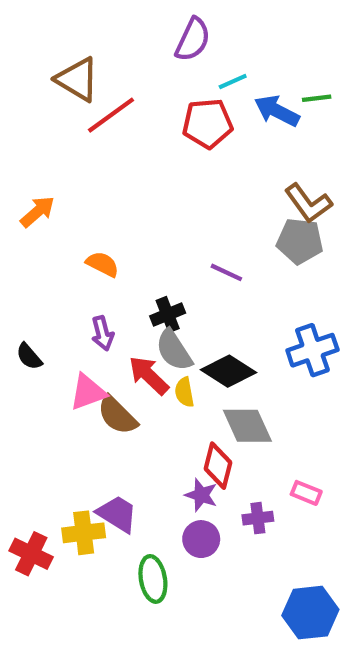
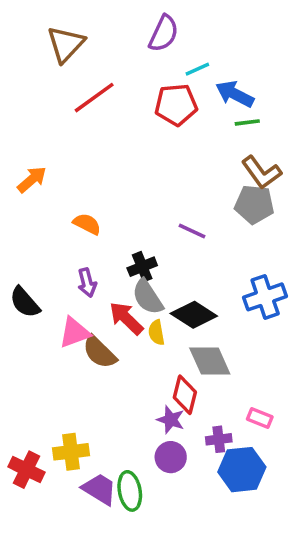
brown triangle: (77, 79) -> (66, 44), moved, turned 42
green line: (317, 98) -> (247, 122), moved
black semicircle: (29, 356) -> (25, 302), size x1.4
purple trapezoid: (117, 514) -> (99, 489), moved
blue hexagon: (310, 613) -> (242, 470), moved

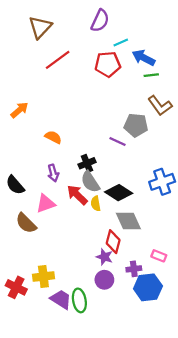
gray pentagon: (254, 204) -> (136, 125), moved
brown semicircle: (99, 352) -> (26, 223), moved

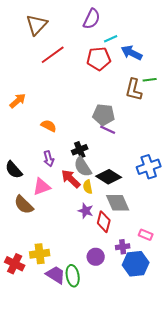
green line: (151, 75) -> (150, 80), moved
brown L-shape: (160, 106) -> (134, 90), moved, turned 50
gray pentagon: (136, 125) -> (104, 115), moved
purple star: (104, 257) -> (86, 211), moved

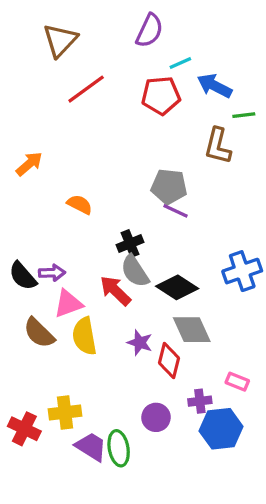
green line: (150, 80) -> (244, 115), moved
purple arrow: (49, 159) -> (52, 273), moved, turned -77
yellow semicircle: (88, 187) -> (84, 336), moved, size x1.6

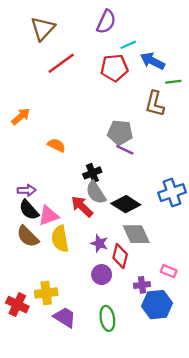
purple arrow: (52, 273) -> (27, 190), moved
black semicircle: (23, 276) -> (29, 210), moved
purple circle: (156, 417) -> (102, 275), moved
green ellipse: (119, 448) -> (107, 318), moved

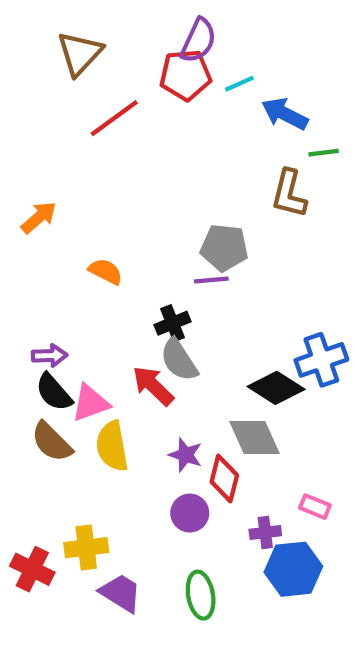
red pentagon: (114, 68) -> (185, 75), moved
purple line: (125, 150) -> (211, 280), moved, turned -30
black diamond: (126, 204) -> (276, 388), moved

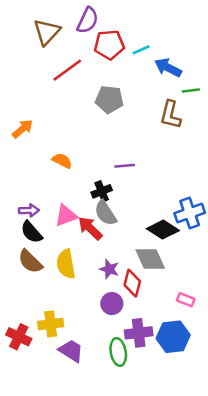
purple semicircle: (198, 40) -> (88, 20), moved
gray pentagon: (224, 248) -> (109, 99), moved
pink triangle: (91, 403) -> (66, 216), moved
purple cross: (265, 532) -> (139, 333), moved, size x1.5

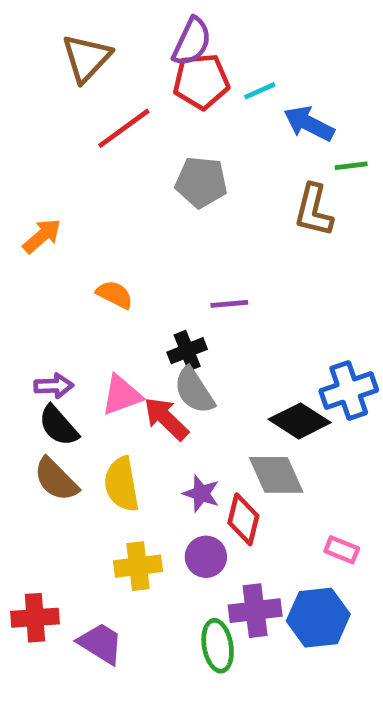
purple semicircle: (88, 20) -> (192, 42), moved
yellow cross: (51, 324) -> (138, 566), moved
red cross: (19, 337) -> (35, 618), turned -30
purple trapezoid: (71, 351) -> (101, 643), moved

